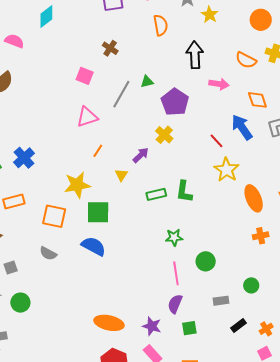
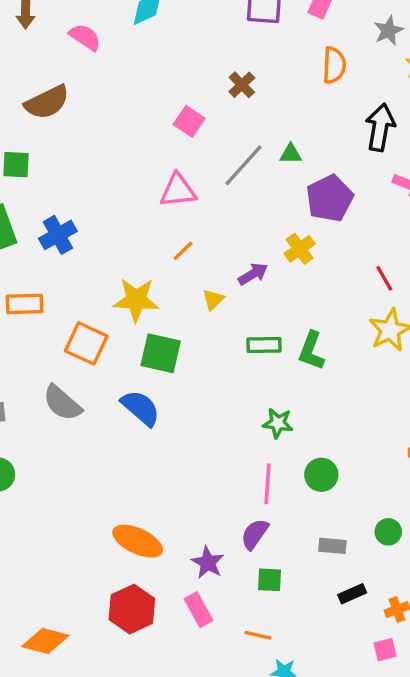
gray semicircle: (48, 253) -> (62, 403), size x1.4

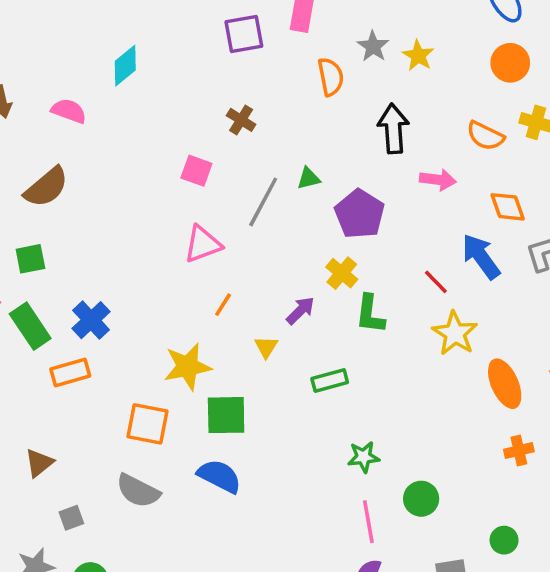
gray star: (388, 31) -> (373, 46), moved
orange rectangle: (25, 304) -> (70, 372), moved
green L-shape: (311, 351) -> (370, 314), moved

